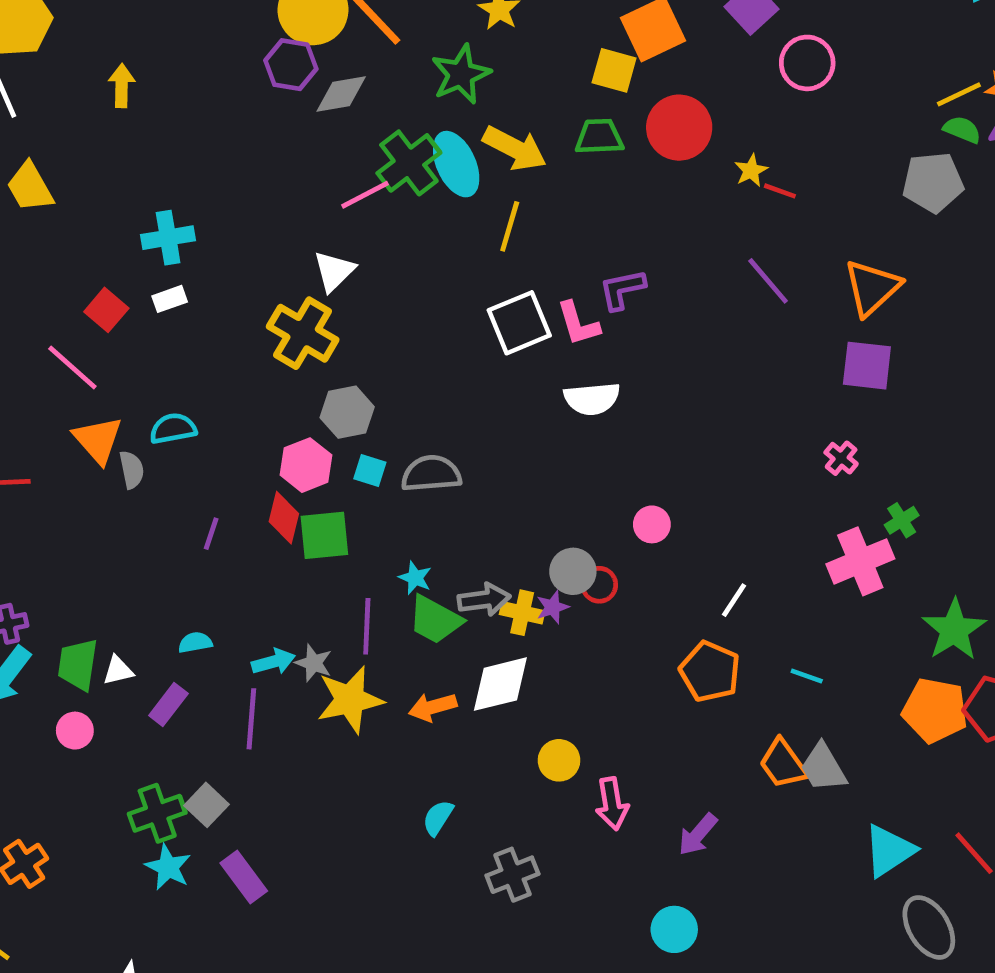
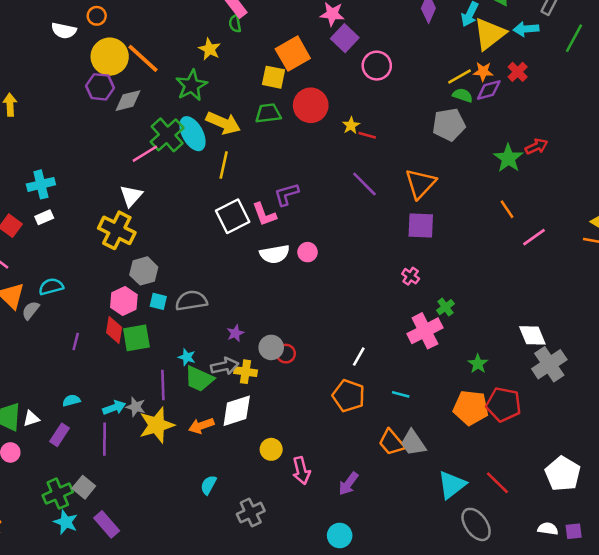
gray semicircle: (132, 470) -> (31, 310), turned -126
pink circle: (652, 524) -> (308, 252), moved
purple star: (553, 607) -> (235, 333), moved
green star: (954, 630) -> (478, 364), size x0.6

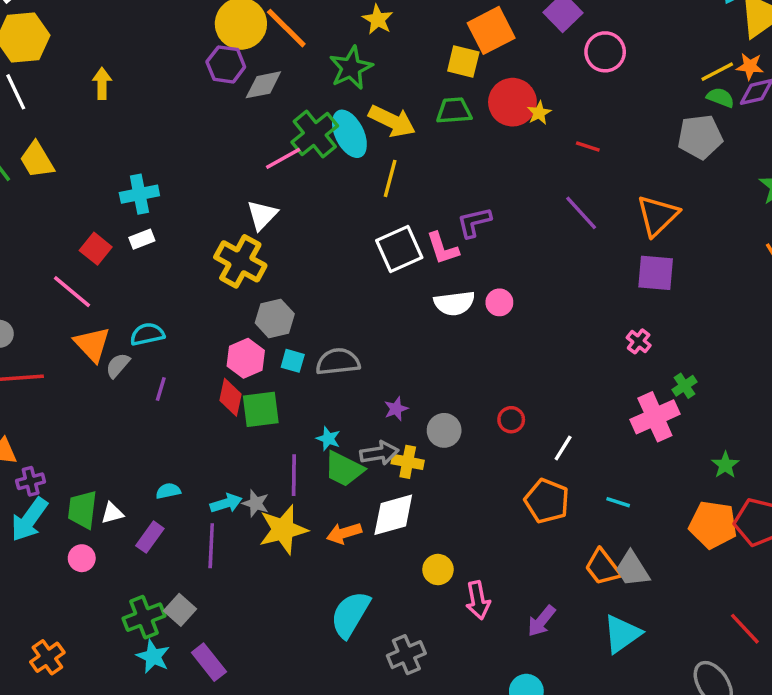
yellow star: (351, 125) -> (539, 113), moved
purple line: (76, 341) -> (161, 389), moved
red circle: (286, 354) -> (511, 420), moved
cyan semicircle: (208, 485) -> (350, 614), size x1.8
cyan triangle: (452, 485) -> (622, 634), moved

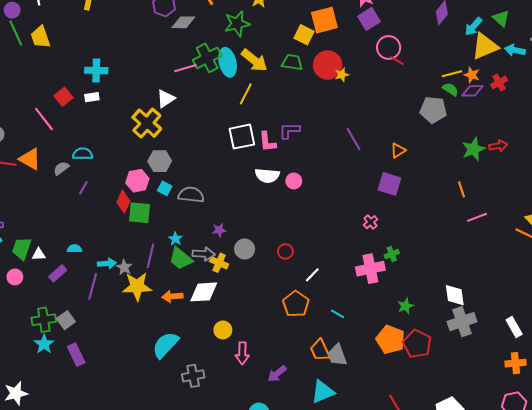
red line: (588, 147) -> (397, 60), moved
orange triangle: (658, 215) -> (398, 150), size x0.6
orange triangle: (92, 344) -> (30, 159), moved, turned -30

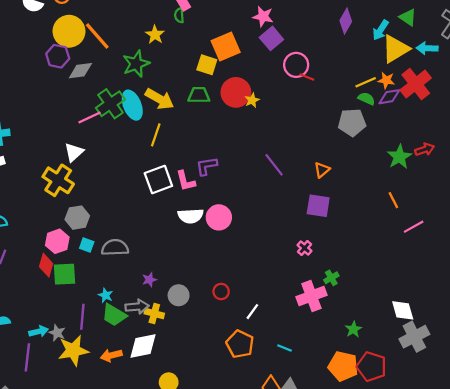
red cross: (499, 82) -> (416, 84), size x1.8
pink circle: (294, 181) -> (219, 217), size x1.5

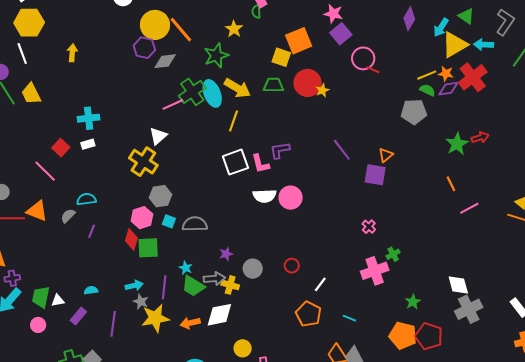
purple square: (318, 206) -> (375, 175), moved
cyan arrow: (39, 331) -> (134, 285), moved

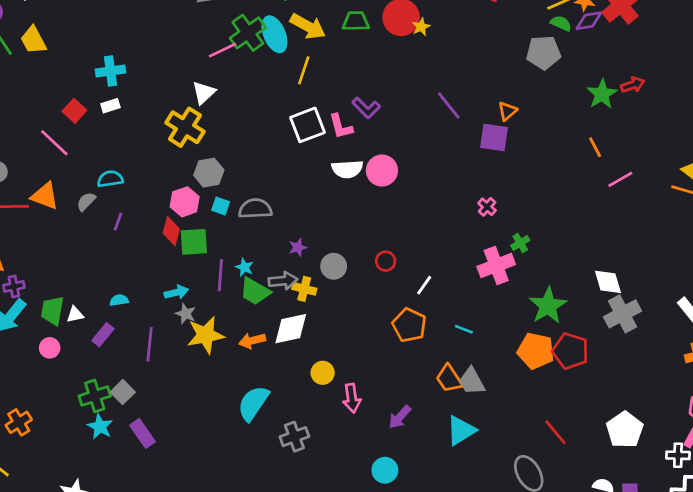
purple L-shape: (280, 150) -> (366, 108), turned -125
purple line: (164, 287) -> (220, 275), moved
green star: (413, 302) -> (548, 306), size x1.8

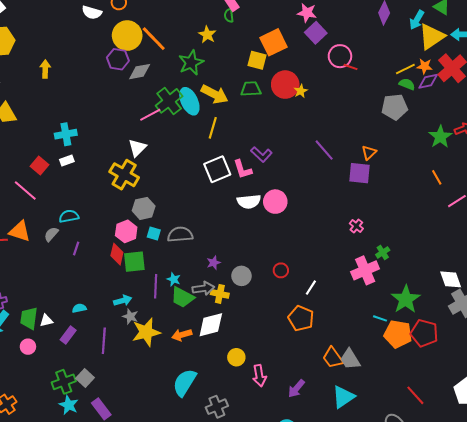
cyan line: (464, 329) -> (380, 318), moved

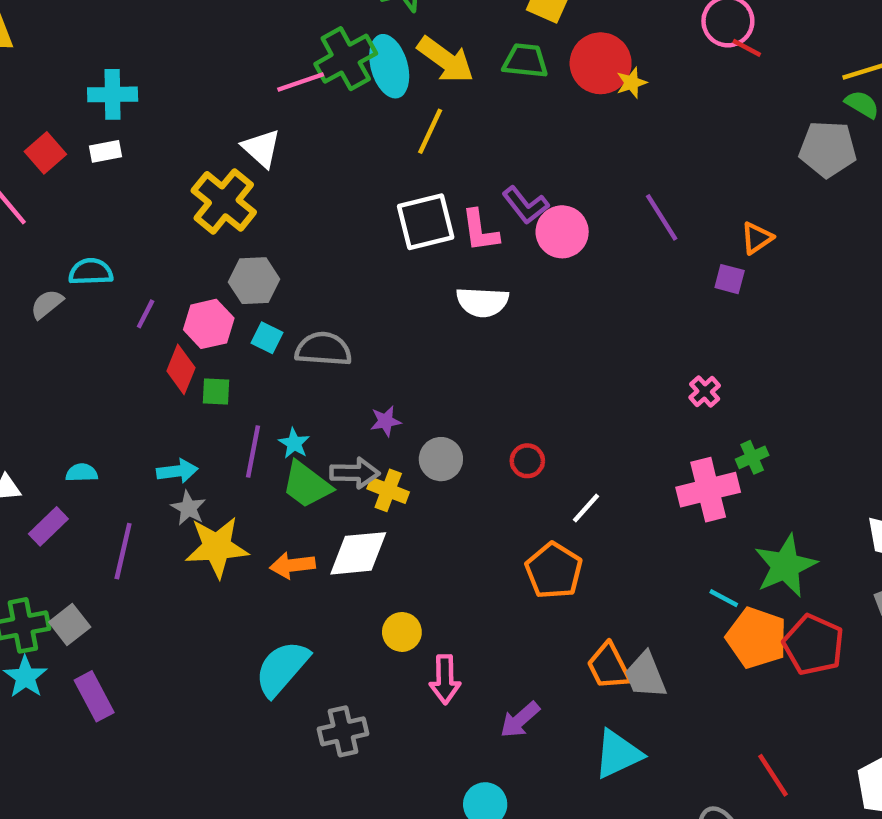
white triangle: (137, 148) -> (261, 148), turned -42
purple square: (359, 173) -> (730, 279), size x0.6
pink circle: (275, 202) -> (562, 232), moved
purple line: (76, 248) -> (146, 314), moved
green square: (134, 262) -> (216, 391), size x0.6

